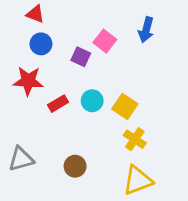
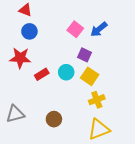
blue arrow: (146, 30) -> (99, 29), moved, turned 36
purple square: (81, 57) -> (85, 55), moved
yellow cross: (135, 139) -> (97, 100), turned 35

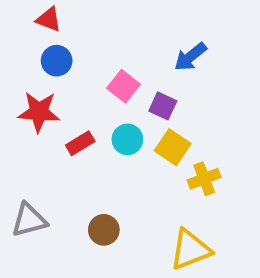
pink square: (75, 29) -> (123, 86), moved
yellow cross: (97, 100) -> (204, 179), moved

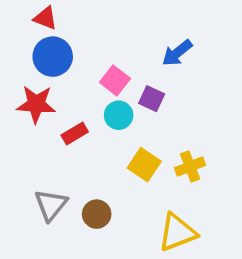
blue circle: (57, 61) -> (53, 57), size x1.4
cyan circle: (127, 139) -> (119, 115), moved
yellow square: (173, 147) -> (144, 165), moved
gray triangle: (29, 220) -> (51, 205), moved, turned -36

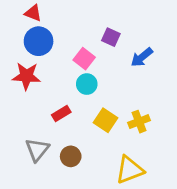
blue arrow: (177, 53) -> (142, 57), moved
purple square: (152, 99) -> (111, 37), moved
red rectangle: (75, 134) -> (61, 114), moved

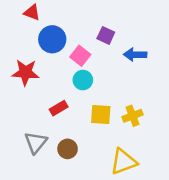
blue circle: (39, 41) -> (52, 39), moved
blue arrow: (142, 57) -> (135, 55), turned 40
yellow square: (106, 120) -> (101, 114), turned -30

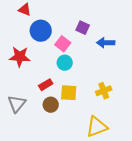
yellow square: (101, 114) -> (69, 93), moved
gray triangle: (36, 142) -> (17, 104), moved
brown circle: (68, 149) -> (51, 105), moved

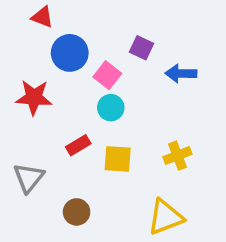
brown circle: (51, 105) -> (77, 212), moved

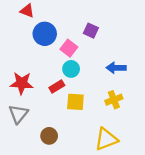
blue arrow: (181, 73) -> (116, 68), moved
red star: (34, 97) -> (22, 83), moved
red rectangle: (78, 145) -> (57, 86), moved

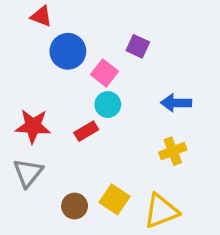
yellow square: (75, 102) -> (114, 199), moved, turned 30

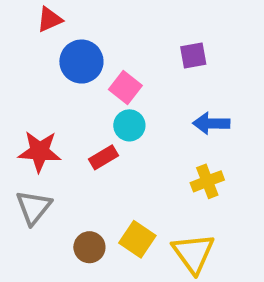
red triangle: (41, 16) -> (50, 20), turned -45
purple square: (138, 46) -> (193, 56), moved, turned -35
yellow triangle: (161, 211) -> (193, 253), turned -45

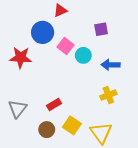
red triangle: (50, 20) -> (60, 10), moved
cyan circle: (129, 125) -> (83, 55), moved
red star: (40, 151) -> (21, 57), moved
red rectangle: (103, 157) -> (54, 105), moved

